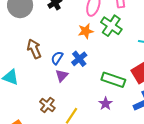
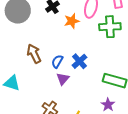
green cross: (111, 26) -> (110, 27), turned -35
orange star: (86, 31) -> (72, 21), moved

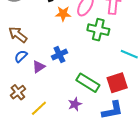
brown arrow: (34, 54) -> (18, 35), turned -42
blue semicircle: (57, 61) -> (21, 56), moved

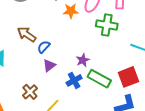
blue cross: (59, 55) -> (74, 80), moved
blue semicircle: (21, 56) -> (44, 47), moved
purple star: (75, 104) -> (83, 60), moved

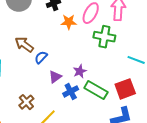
purple triangle: (49, 65) -> (55, 77), moved

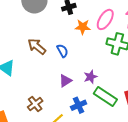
blue semicircle: (41, 57) -> (62, 51), moved, turned 104
blue cross: (71, 91) -> (79, 105), moved

